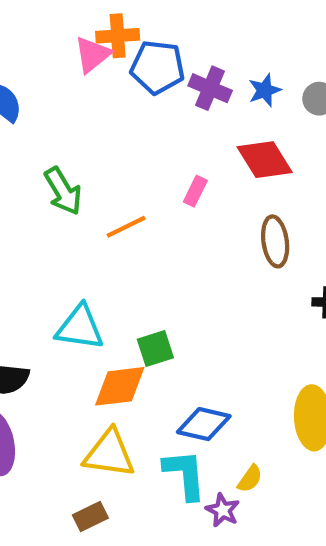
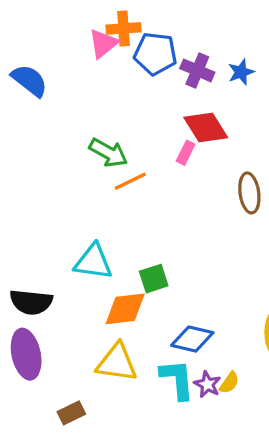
red diamond: (265, 160) -> (206, 127), moved
green arrow: (63, 191) -> (108, 153), moved, turned -30
purple star: (223, 510) -> (207, 384), moved
brown rectangle: (90, 516) -> (71, 413), moved

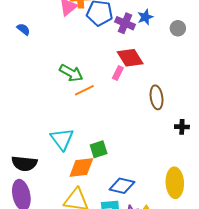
blue star: (241, 72) -> (145, 17), moved
blue semicircle: (29, 80) -> (23, 29), size x0.6
cyan triangle: (93, 262) -> (62, 139), turned 45

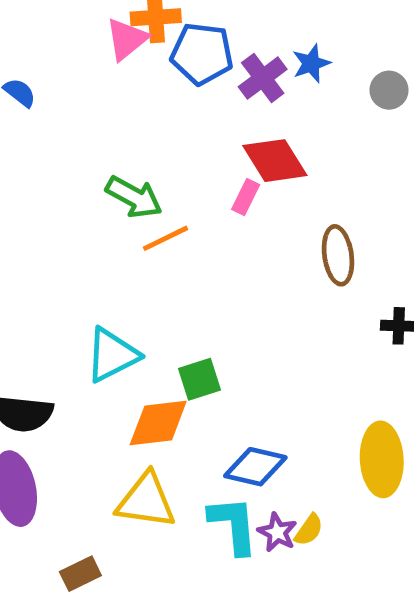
purple cross: (125, 23) -> (263, 78), turned 30
cyan triangle: (62, 139) -> (112, 355), turned 40

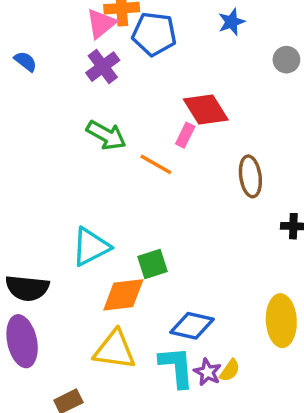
blue star: (311, 63) -> (232, 22), moved
purple cross: (263, 78) -> (103, 67), moved
orange line: (165, 238) -> (156, 164), moved, turned 56

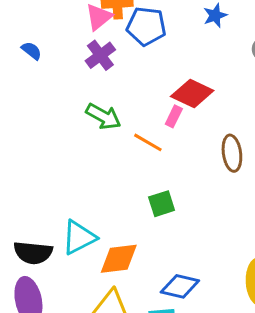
red diamond: (206, 109) -> (192, 93), turned -33
cyan triangle: (91, 247) -> (79, 237), moved
green square: (153, 264) -> (162, 204), moved

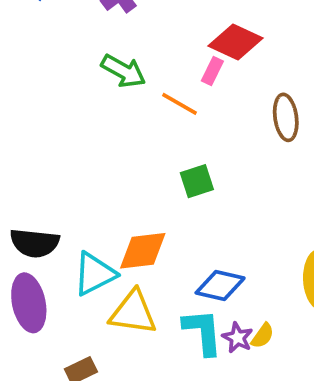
cyan triangle: (79, 237) -> (94, 274), moved

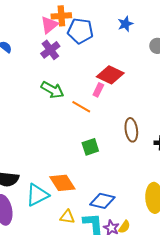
brown ellipse: (286, 117) -> (131, 130), moved
orange diamond: (143, 251) -> (62, 183), turned 64
yellow triangle: (133, 313) -> (67, 217), moved, size x0.6

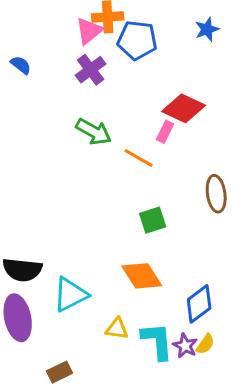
orange diamond: (62, 183) -> (142, 276), moved
blue diamond: (102, 201) -> (199, 304), moved, turned -50

